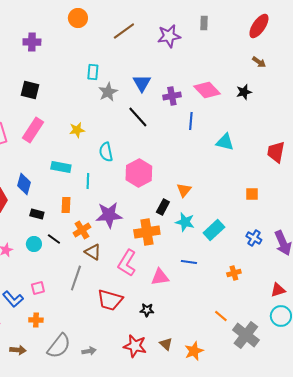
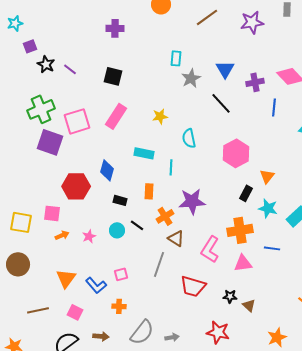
pink hexagon: (139, 173) -> (236, 153), moved
orange cross: (147, 232) -> (240, 230), moved
brown triangle: (166, 344) -> (249, 305), moved

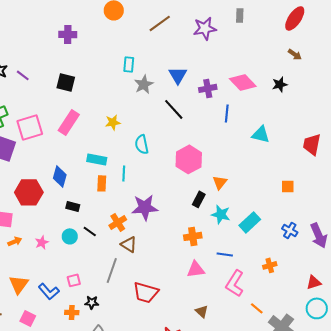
orange rectangle: (149, 191) -> (102, 183), moved
orange cross: (240, 230) -> (193, 236), size x0.7
pink L-shape: (210, 249) -> (235, 283), moved
black star: (230, 296) -> (92, 302), moved

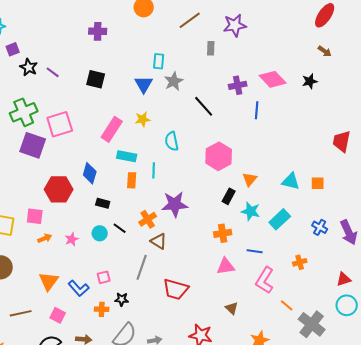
gray rectangle: (240, 15) -> (211, 48), moved
blue triangle: (178, 75) -> (144, 84), moved
pink rectangle: (69, 122) -> (112, 129), moved
cyan triangle: (261, 134) -> (291, 181), moved

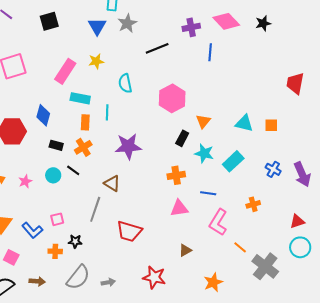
black square: (96, 79) -> (49, 21), turned -30
black line: (204, 106) -> (157, 48), turned -70
orange cross: (148, 219) -> (83, 147), moved
brown triangle: (232, 308) -> (185, 250), turned 48

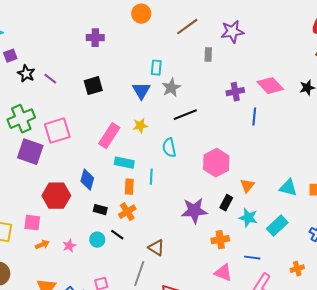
black line: (157, 48) -> (185, 115), moved
purple star: (128, 146) -> (194, 211), moved
pink triangle: (179, 208) -> (223, 273), turned 30

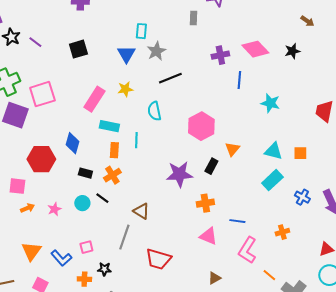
cyan star: (248, 218) -> (270, 103), moved
cyan rectangle: (277, 226) -> (272, 180), moved

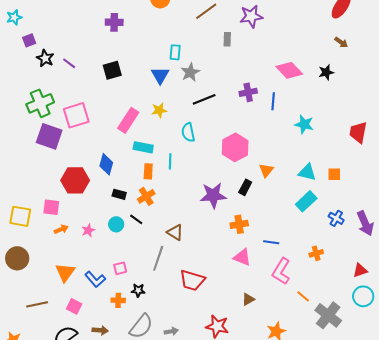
purple cross: (220, 55) -> (248, 92), moved

